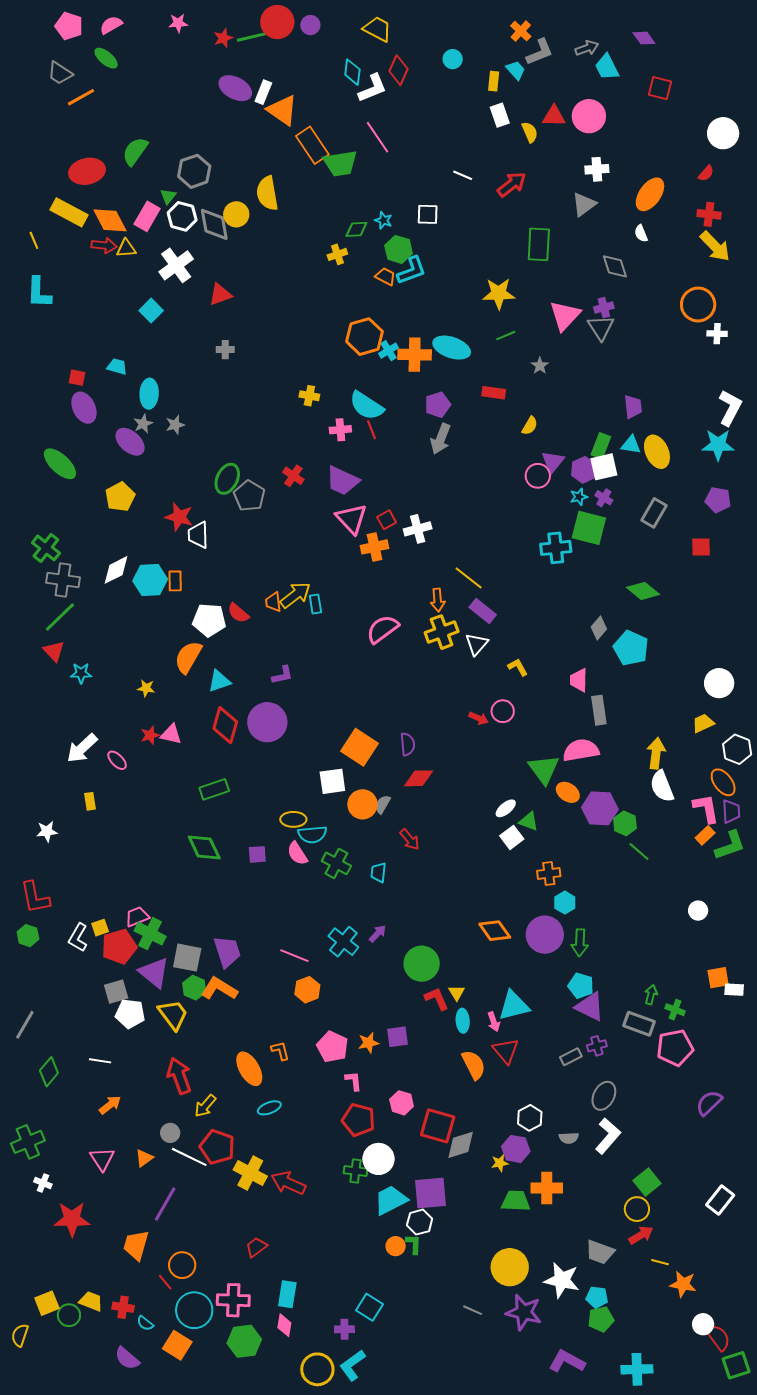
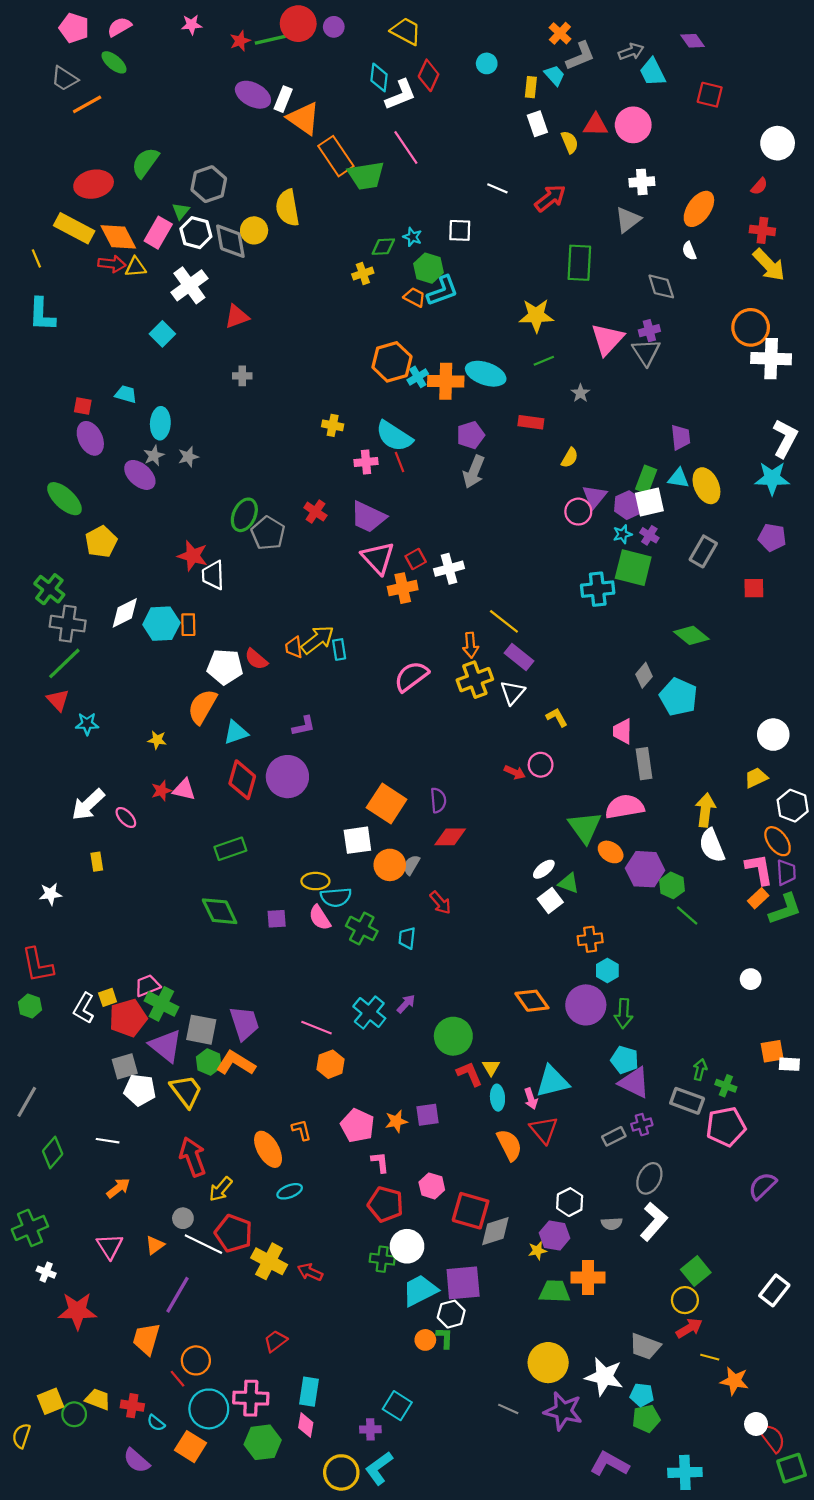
white cross: (717, 334) -> (771, 359), size x1.8
yellow pentagon: (120, 497) -> (101, 542), moved
red arrow: (288, 1183) -> (310, 1272), size x0.7

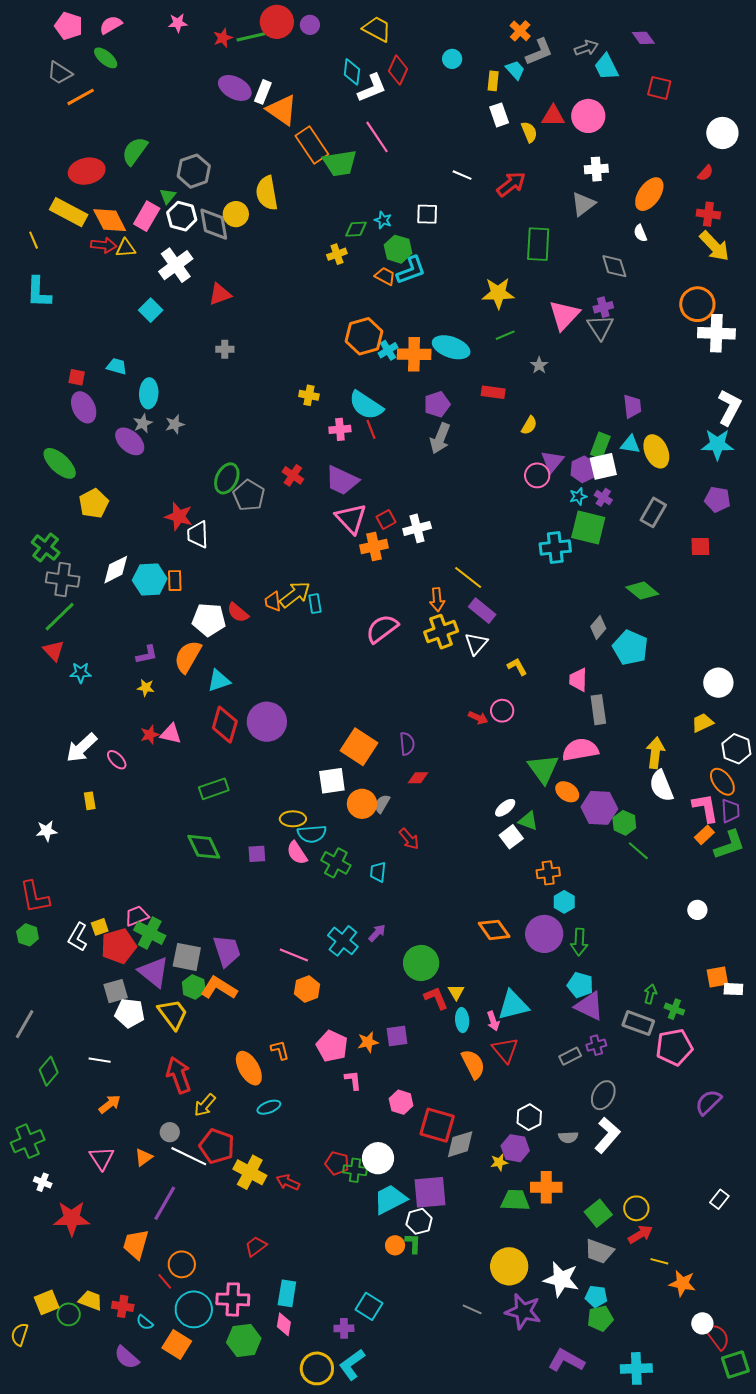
purple L-shape: (304, 726) -> (147, 655), moved
red diamond: (450, 837) -> (418, 778), size x0.7
red pentagon: (385, 1204) -> (337, 1163), moved, size x0.7
green square: (696, 1271) -> (598, 1213), moved
white rectangle: (774, 1290) -> (719, 1199), size x0.7

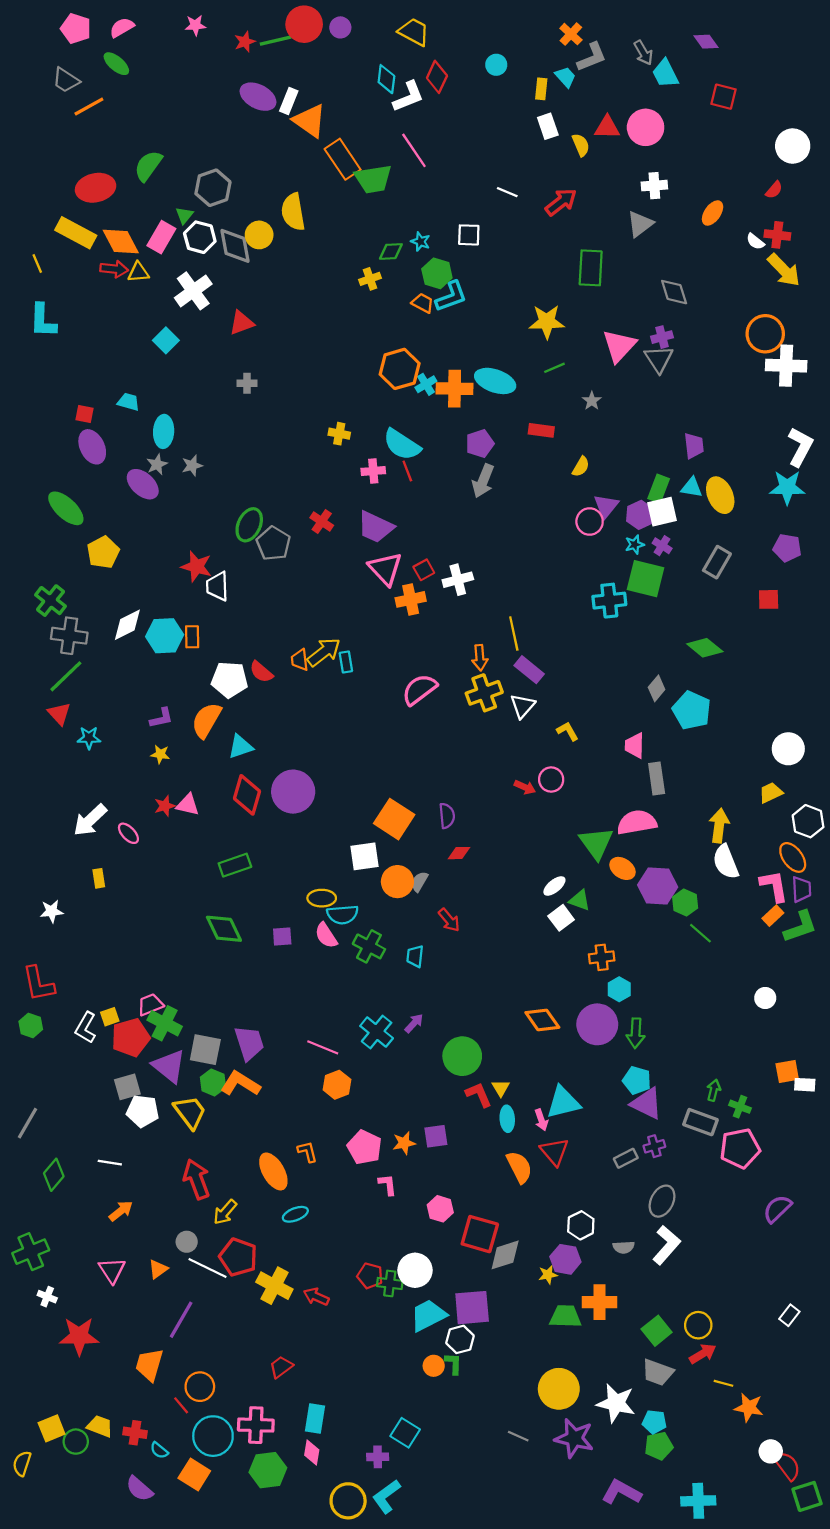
gray arrow: (586, 48) -> (643, 53), turned 80
orange ellipse: (649, 194) -> (713, 213), size x0.7
white semicircle: (640, 233) -> (755, 242), moved, turned -30
yellow line: (468, 578) -> (514, 633), turned 40

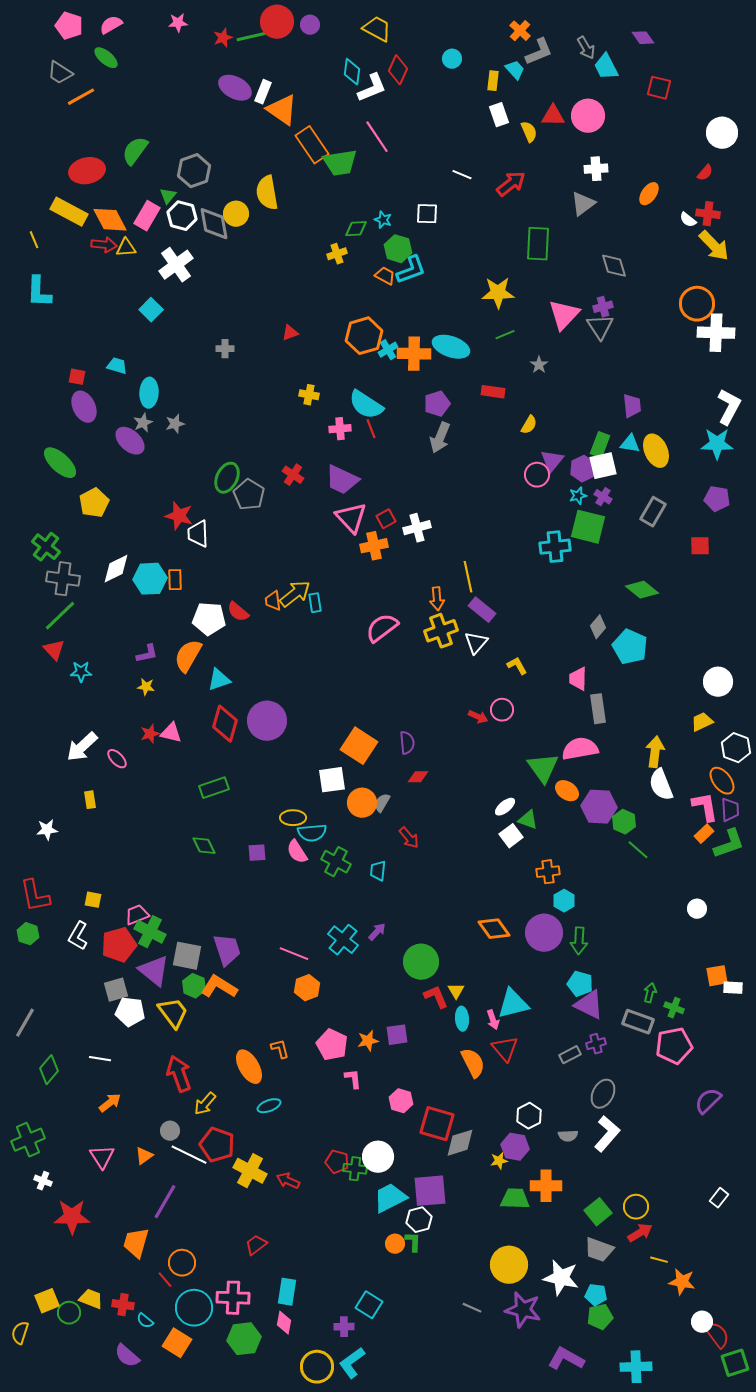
red triangle: (242, 323) -> (290, 333), moved, size x0.7
green diamond: (224, 929) -> (204, 846), size x0.7
yellow square: (110, 1017) -> (93, 900), moved, turned 30

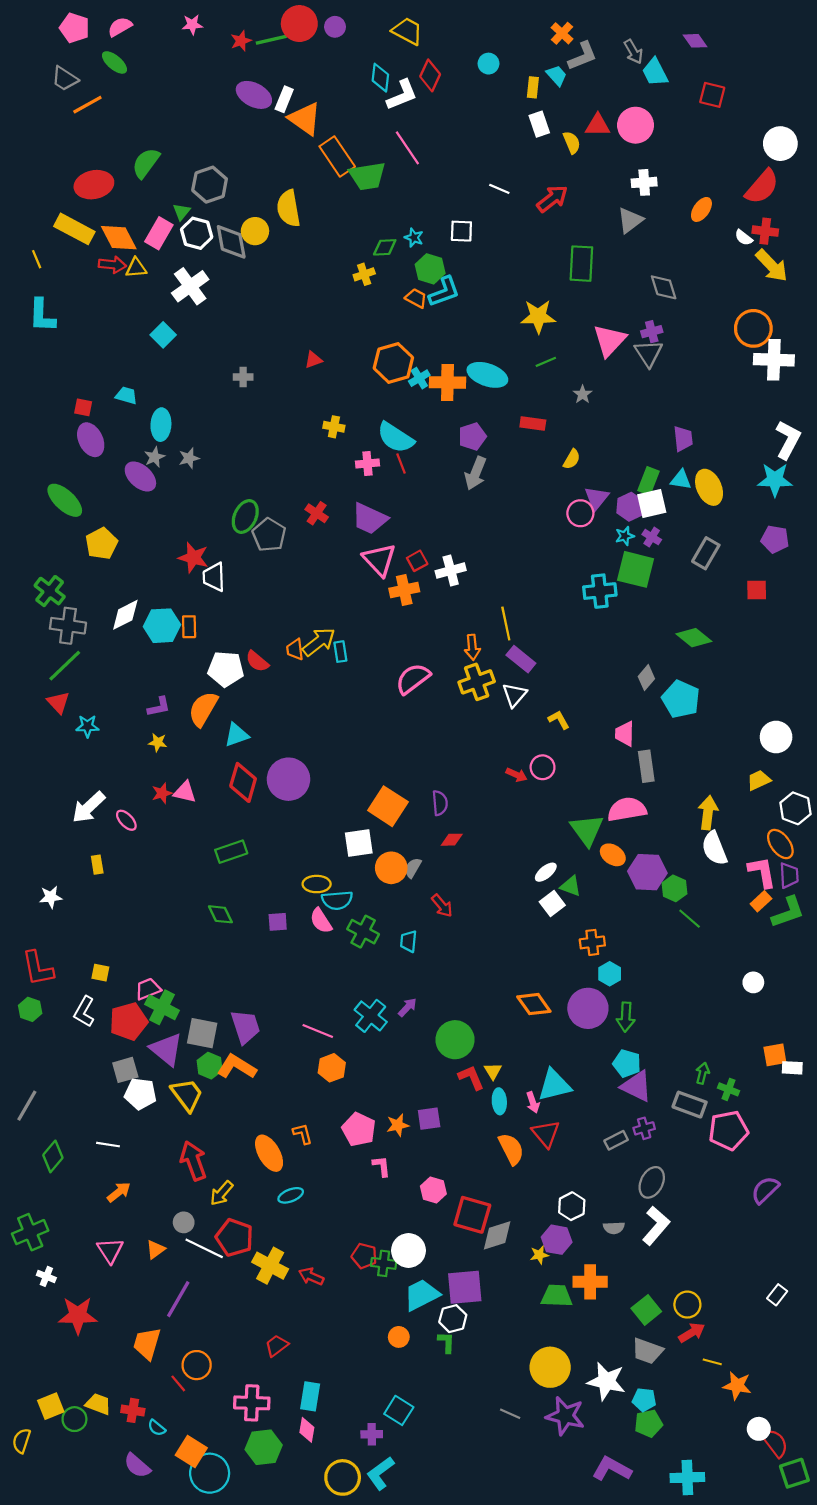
red semicircle: (705, 173) -> (762, 187), size x2.0
orange circle: (395, 1244) -> (399, 1337), moved
cyan circle: (194, 1308) -> (210, 1473), moved

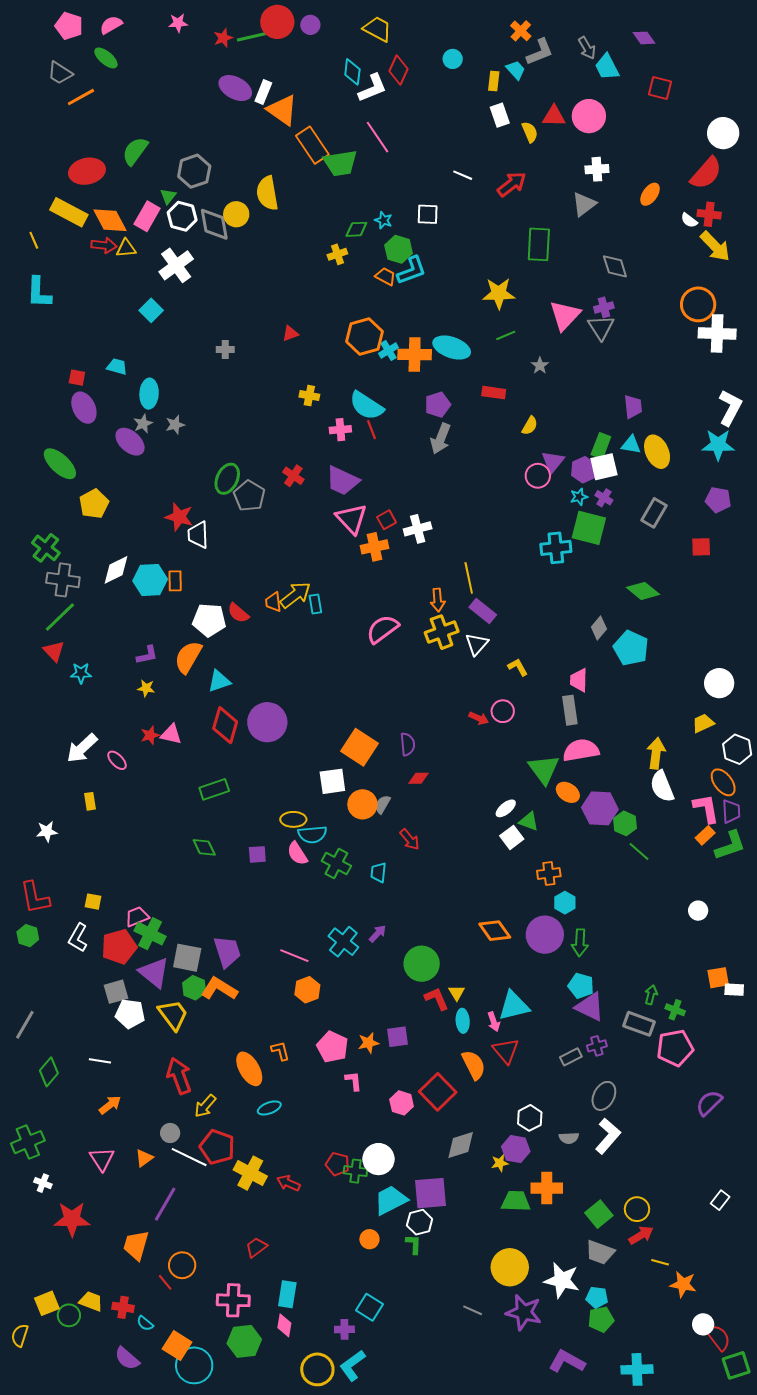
gray rectangle: (646, 766) -> (570, 710), moved
red square: (472, 1215) -> (438, 1092), moved, turned 30

